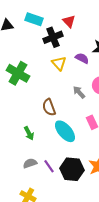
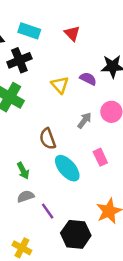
black cross: (53, 37) -> (19, 60), moved
gray arrow: (79, 92) -> (84, 120), turned 80
gray semicircle: (30, 163) -> (26, 196), moved
black hexagon: (72, 169) -> (76, 234), moved

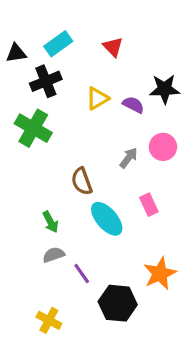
cyan rectangle: (29, 31) -> (58, 44), turned -55
yellow triangle: (60, 85) -> (97, 98), moved, turned 42

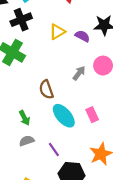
pink rectangle: (149, 205) -> (92, 115), moved
purple line: (82, 273) -> (54, 150), moved

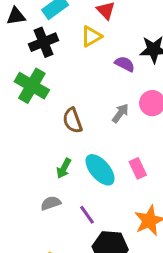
yellow triangle: (57, 32) -> (91, 36), moved
brown semicircle: (46, 90) -> (72, 121), moved
green arrow: (24, 118) -> (64, 168), moved, turned 56

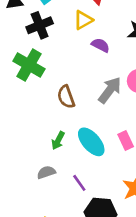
purple semicircle: (125, 64) -> (100, 45), moved
gray arrow: (120, 113) -> (110, 90), size x1.5

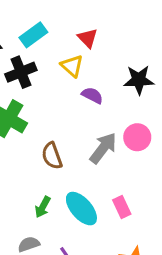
yellow triangle: (83, 20) -> (72, 66), turned -48

